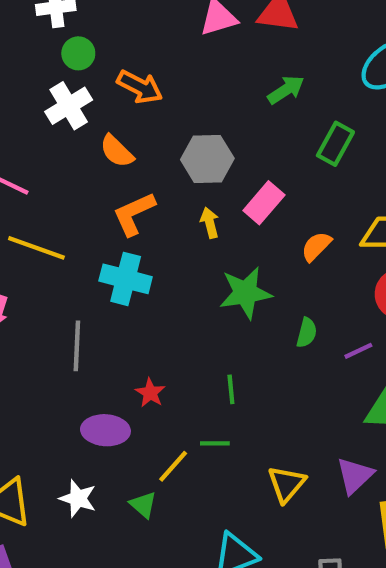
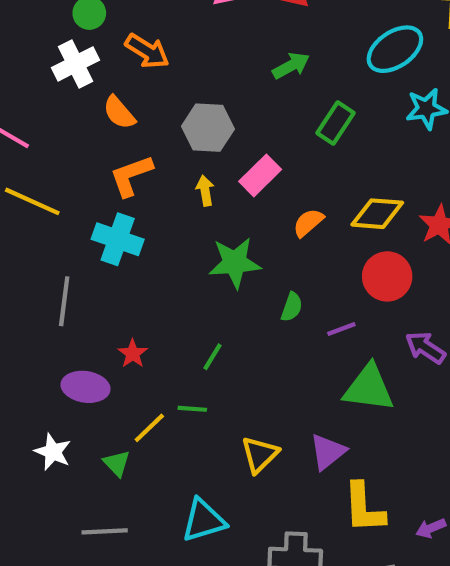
green line: (231, 389) -> (213, 357), turned 32

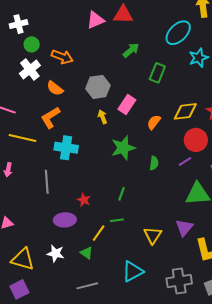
orange L-shape: (131, 176) -> (50, 118), moved
purple line: (341, 329) -> (185, 162), moved

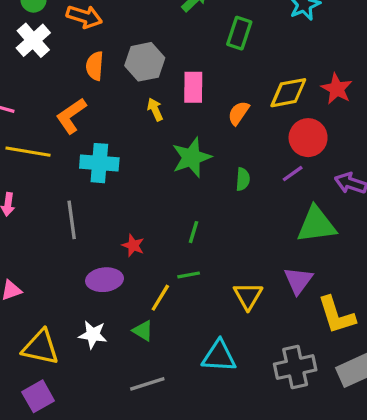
orange semicircle: (55, 88) -> (95, 66), moved, turned 60
pink rectangle: (127, 105) -> (193, 87), turned -30
cyan triangle: (133, 271) -> (219, 356), turned 35

